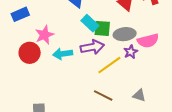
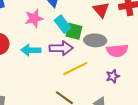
pink star: (45, 35) -> (34, 18), moved
purple star: (131, 52) -> (113, 76), moved

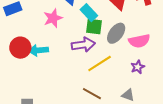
cyan rectangle: (63, 24) -> (89, 13), moved
gray ellipse: (95, 40) -> (116, 33), turned -50
cyan arrow: (31, 50) -> (38, 50), moved

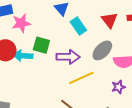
pink star: (53, 18) -> (21, 23), moved
green square: (94, 27) -> (41, 45), moved

